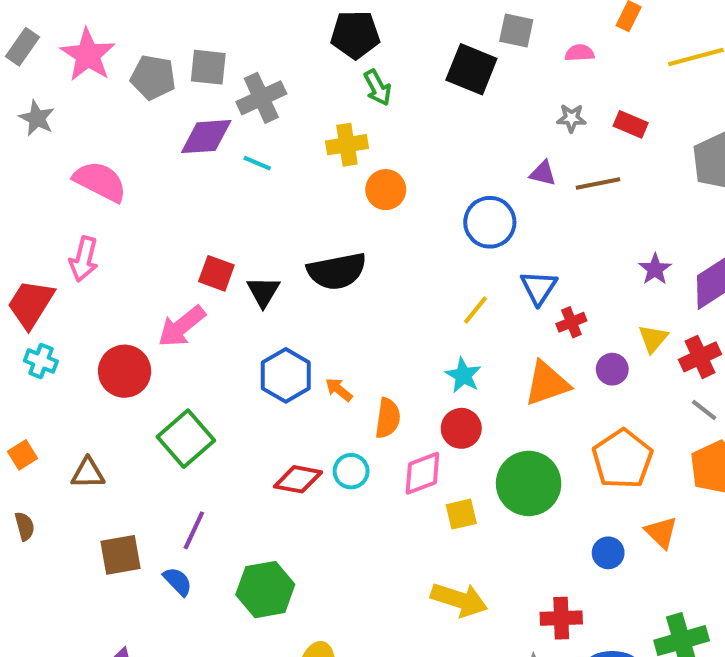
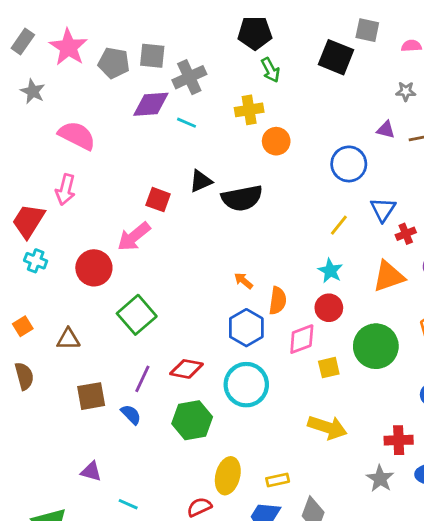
black triangle: (263, 292) -> (201, 181), moved, turned 35
blue hexagon: (286, 375) -> (246, 328), moved
cyan circle: (351, 471) -> (246, 385), moved, size x1.8
red diamond: (298, 479) -> (186, 369), moved
brown semicircle: (25, 526) -> (24, 376), size x1.4

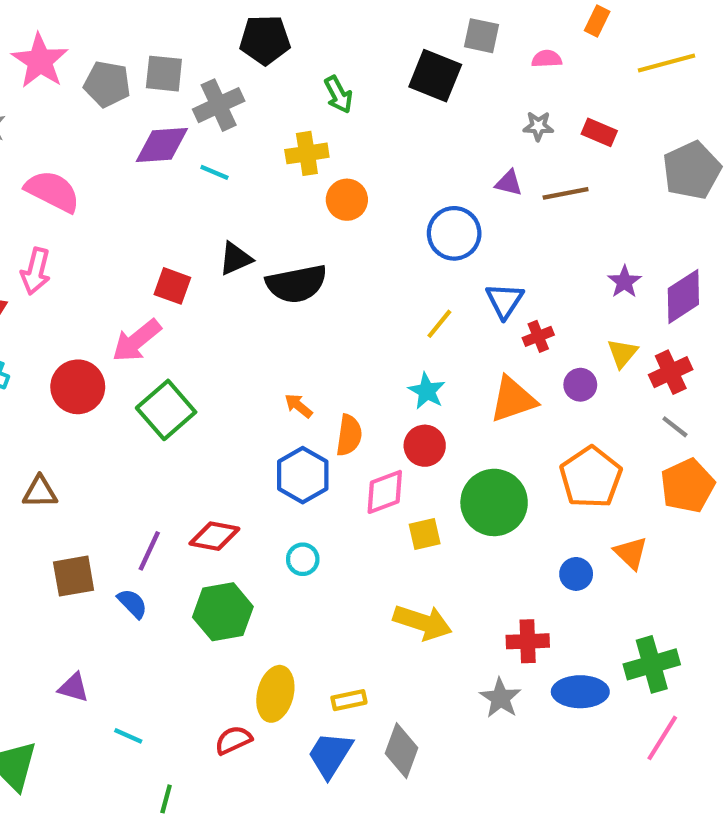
black pentagon: (255, 33) -> (265, 40), moved
green square: (137, 315) -> (166, 410), moved
cyan circle: (246, 385) -> (303, 559), size x0.5

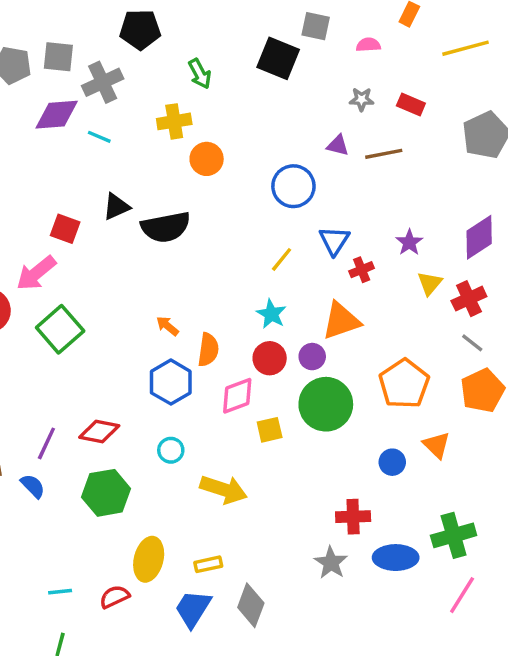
purple star: (624, 282) -> (409, 242), moved
purple circle: (580, 385) -> (312, 357), moved
yellow arrow: (423, 622) -> (224, 489), moved
cyan line: (128, 736) -> (60, 592), moved, turned -30

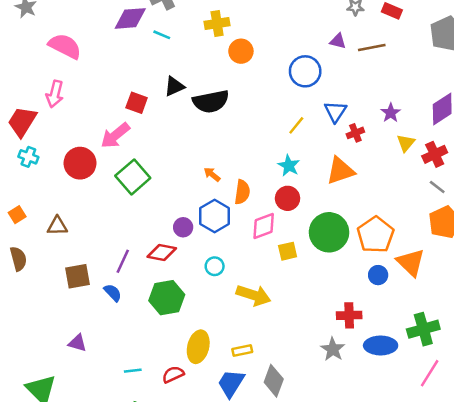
purple circle: (312, 357) -> (183, 227), moved
orange pentagon: (404, 384) -> (376, 235), moved
orange triangle: (437, 445) -> (411, 262), size x1.4

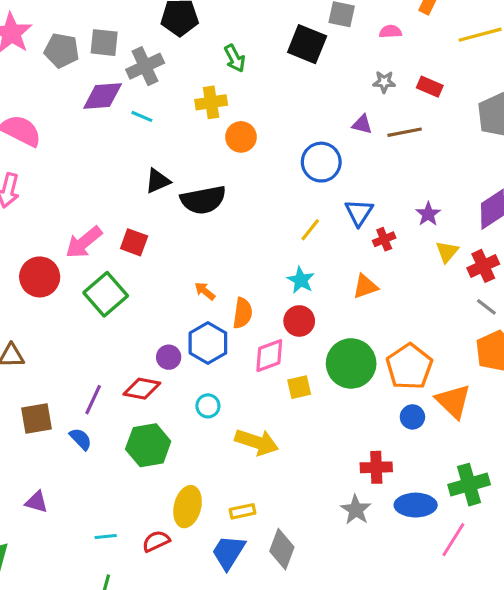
red square: (137, 103) -> (134, 242), moved
orange triangle: (340, 171) -> (365, 286), size x0.7
pink line: (430, 373) -> (453, 540), moved

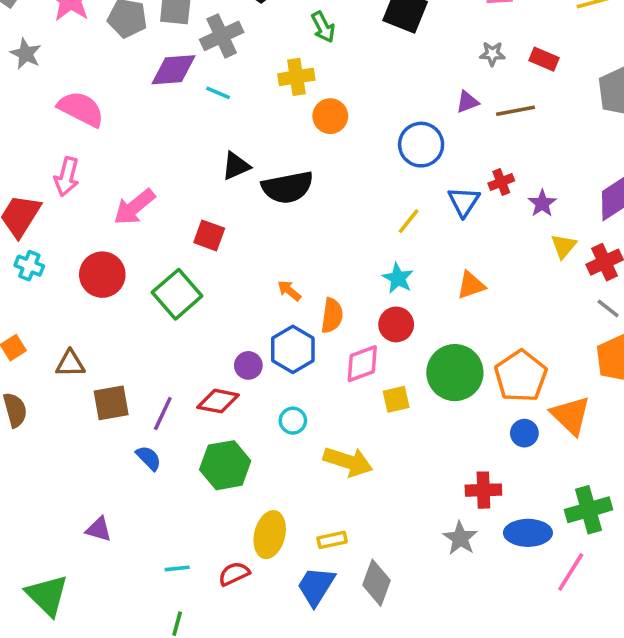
purple triangle: (362, 124) -> (467, 102), turned -35
red cross: (384, 239) -> (501, 182), moved
pink arrow: (84, 242) -> (134, 207), moved
brown square: (36, 419) -> (111, 403), moved

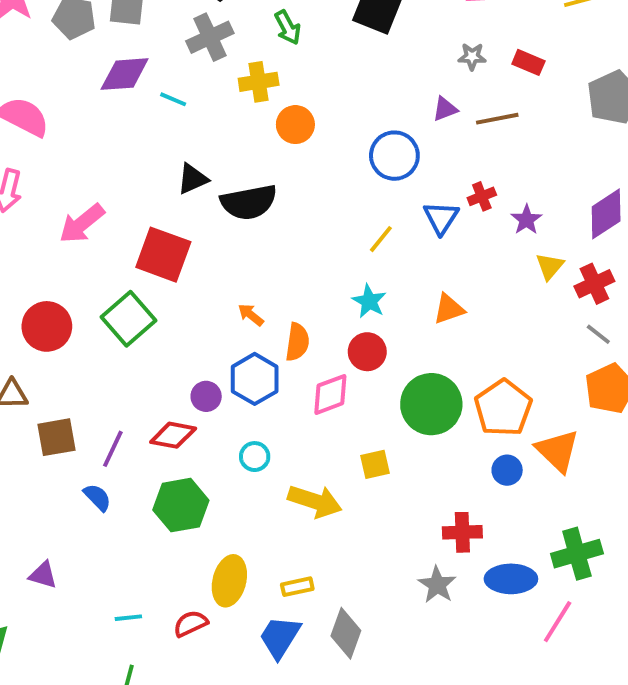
gray cross: (222, 36) -> (210, 37), moved
red square: (209, 235) -> (163, 255), size x1.6
red circle: (102, 275) -> (47, 326), moved
yellow square: (396, 399) -> (375, 464), moved

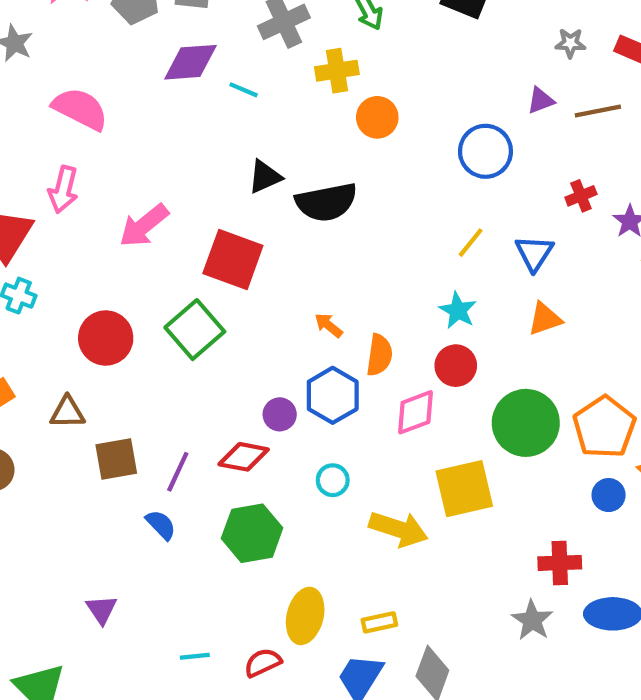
blue triangle: (441, 218) -> (534, 253), moved
yellow square: (375, 464) -> (464, 489), size x1.8
purple triangle: (43, 575) -> (101, 610), turned 40

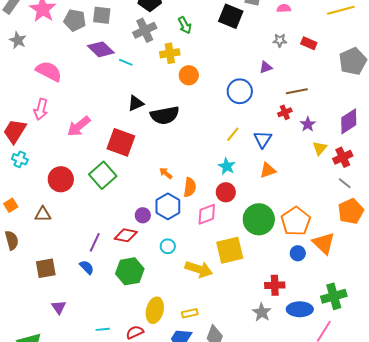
purple diamond: (191, 62) -> (101, 49), turned 48
brown line: (598, 111) -> (297, 91), moved
brown square: (116, 459) -> (46, 268), moved

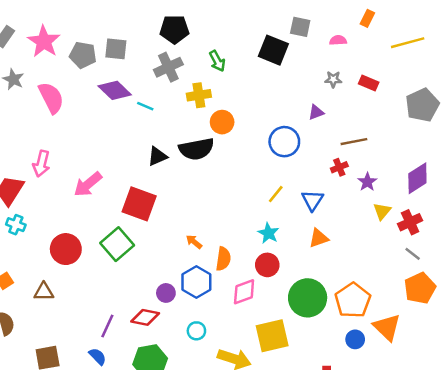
pink semicircle: (49, 71) -> (51, 98), moved, turned 36
black semicircle: (165, 115) -> (196, 149), moved

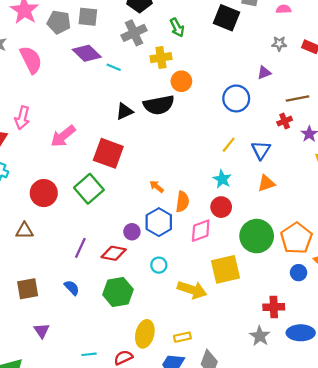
purple line: (107, 326) -> (80, 248), moved

